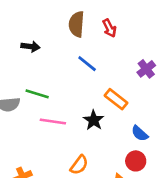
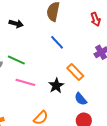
red arrow: (109, 28) -> (95, 19), moved
blue semicircle: (140, 133) -> (81, 99), moved

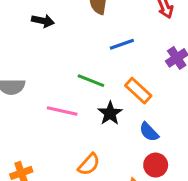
blue line: (57, 42) -> (122, 44), moved, turned -63
green line: (16, 60) -> (91, 81), moved

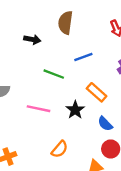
black arrow: (43, 21) -> (32, 39), moved
green line: (91, 81) -> (54, 74), moved

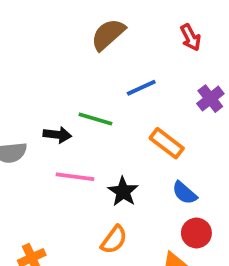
brown semicircle: (65, 23) -> (108, 34), turned 45
black arrow: (32, 39) -> (57, 135), moved
black star: (75, 110) -> (123, 192), moved

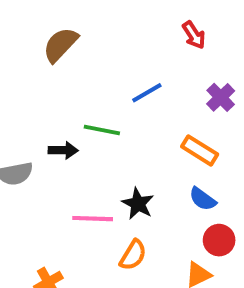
brown semicircle: (108, 34) -> (60, 45), moved
orange rectangle: (167, 143) -> (200, 150), moved
pink line: (75, 177) -> (93, 219), moved

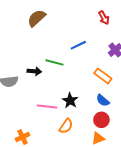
red circle: (219, 240) -> (101, 120), moved

